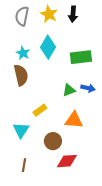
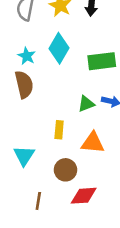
yellow rectangle: (40, 110) -> (59, 130), moved, turned -48
brown line: (24, 165) -> (38, 201), moved

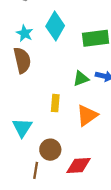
orange triangle: (93, 143) -> (87, 115), turned -40
brown circle: (65, 170) -> (50, 150), moved

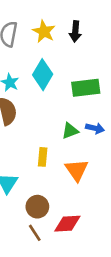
orange triangle: (87, 115) -> (77, 170), turned -30
brown line: (36, 170) -> (35, 233), moved, turned -42

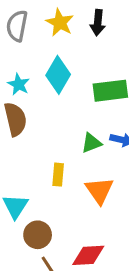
brown circle: (37, 207) -> (38, 235), moved

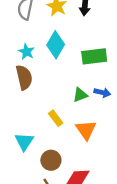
yellow rectangle: (58, 175) -> (56, 118), turned -42
brown circle: (38, 235) -> (51, 160), moved

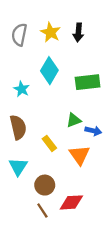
cyan star: (26, 52) -> (22, 89), moved
brown semicircle: (24, 77) -> (18, 127), moved
blue arrow: (102, 93) -> (93, 131), moved

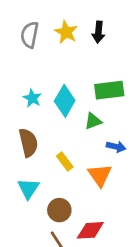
cyan diamond: (49, 71) -> (65, 101), moved
green triangle: (74, 120) -> (93, 121), moved

